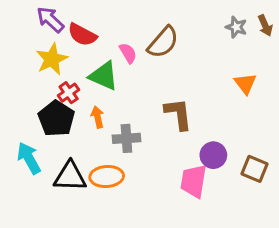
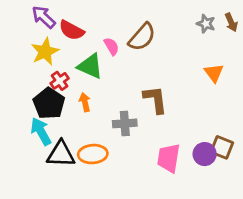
gray cross: (126, 138) -> (125, 123), moved
purple circle: (213, 155) -> (205, 154), moved
cyan arrow: (29, 158) -> (41, 131), moved

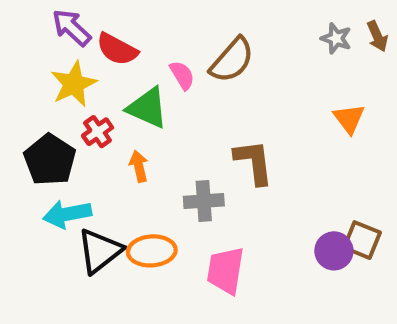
black pentagon: (49, 103) -> (50, 160), moved
cyan arrow: (41, 131) -> (67, 214), turned -72
black triangle: (61, 154) -> (100, 251), turned -40
pink trapezoid: (169, 158) -> (225, 270), moved

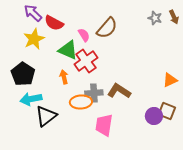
orange triangle: (349, 119) -> (170, 80), moved, turned 42
red cross: (98, 132) -> (86, 61), moved, size x1.6
brown L-shape: (254, 162) -> (119, 91), moved, turned -50
orange ellipse: (152, 251) -> (81, 102), moved

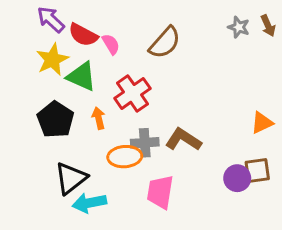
pink semicircle: (84, 35) -> (111, 44), moved
green triangle: (68, 50) -> (82, 76), moved
black pentagon: (23, 74) -> (55, 120), moved
cyan arrow: (31, 99) -> (89, 203), moved
brown square: (167, 111) -> (257, 170), turned -30

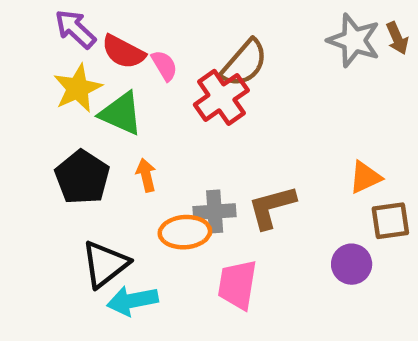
gray star: (239, 27) -> (354, 40), size x1.6
red cross: (132, 93) -> (221, 97), moved
orange triangle: (262, 123) -> (365, 177), moved
brown L-shape: (183, 140) -> (272, 207), turned -48
brown square: (257, 170) -> (390, 221), moved

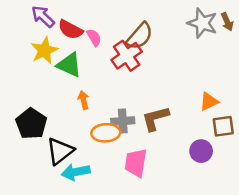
black pentagon: (82, 177) -> (31, 124), moved

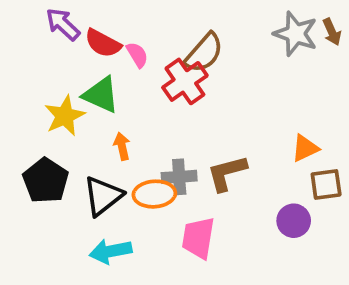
yellow star: (44, 50) -> (65, 116), moved
black triangle: (60, 151) -> (103, 196), moved

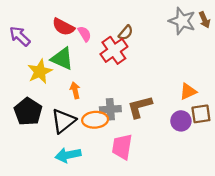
purple arrow: (63, 24) -> (20, 36), moved
brown semicircle: (204, 53) -> (126, 33), size x0.6
purple circle: (294, 221) -> (181, 121), moved

